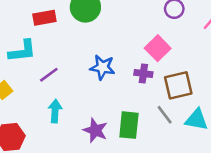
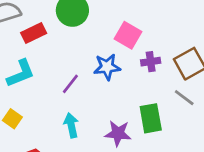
pink square: (158, 48) -> (128, 35), moved
purple line: (49, 75) -> (70, 84), moved

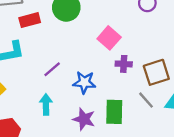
blue star: (107, 67) -> (84, 82), moved

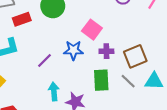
blue star: (84, 82) -> (73, 50), moved
cyan arrow: (46, 104) -> (54, 91), moved
green rectangle: (114, 112) -> (101, 80), moved

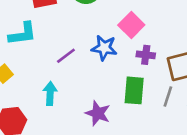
gray line: (128, 81) -> (168, 96), turned 56
cyan arrow: (54, 91) -> (50, 93), moved

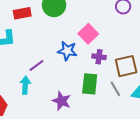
purple line: (66, 56) -> (37, 65), moved
gray line: (168, 96) -> (115, 89), turned -49

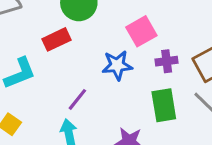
red rectangle: (22, 13) -> (57, 39), moved
pink square: (88, 34) -> (141, 31), turned 30

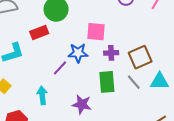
pink square: (141, 31) -> (96, 32), turned 30
purple line: (77, 99) -> (60, 68), moved

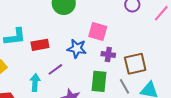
red rectangle: (39, 32) -> (40, 45), moved
purple line: (60, 68) -> (55, 69), moved

